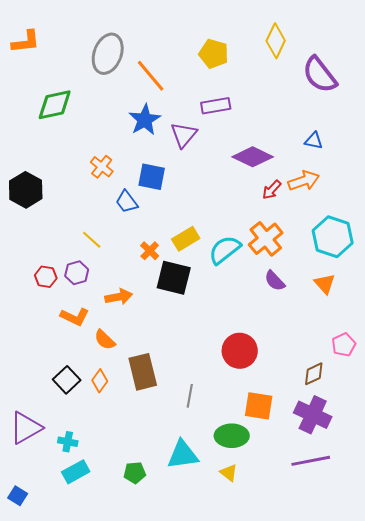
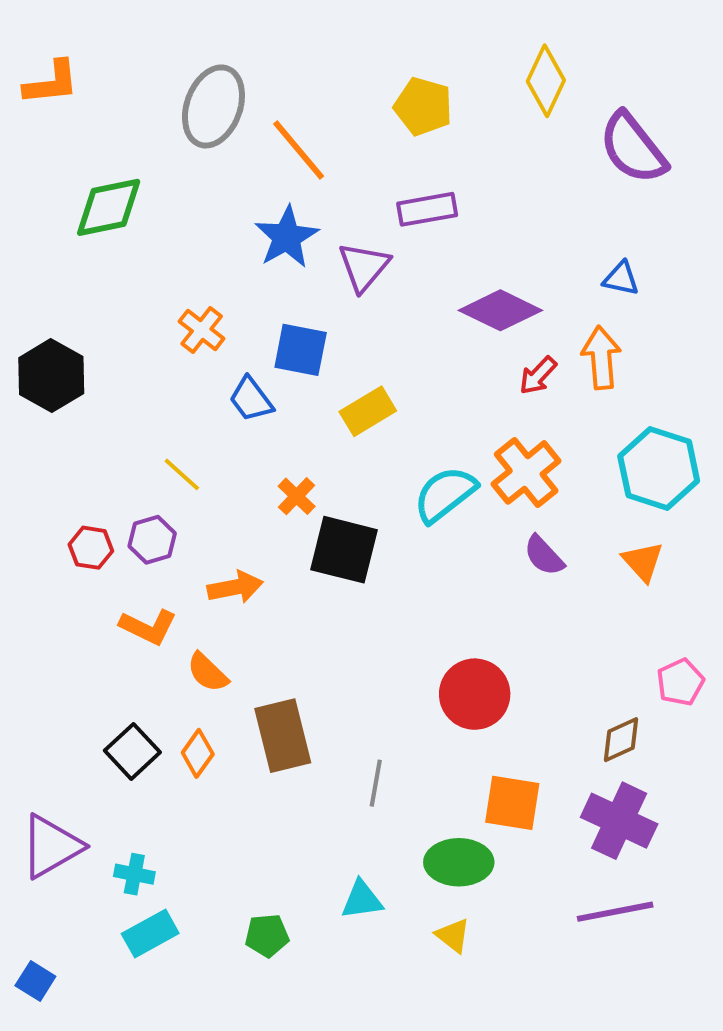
orange arrow: (304, 181) -> (601, 358), turned -76
yellow rectangle: (186, 239) -> (368, 411), moved
cyan triangle: (183, 455) -> (362, 900), size x0.7

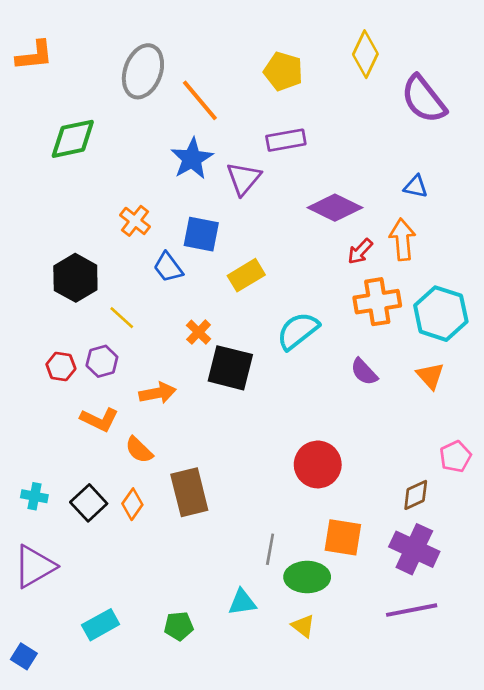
black hexagon: (51, 376) -> (75, 278), moved
orange cross: (526, 472) -> (377, 302), moved, turned 30
gray line: (376, 783) -> (270, 549), moved
cyan cross: (134, 874) -> (34, 496), moved

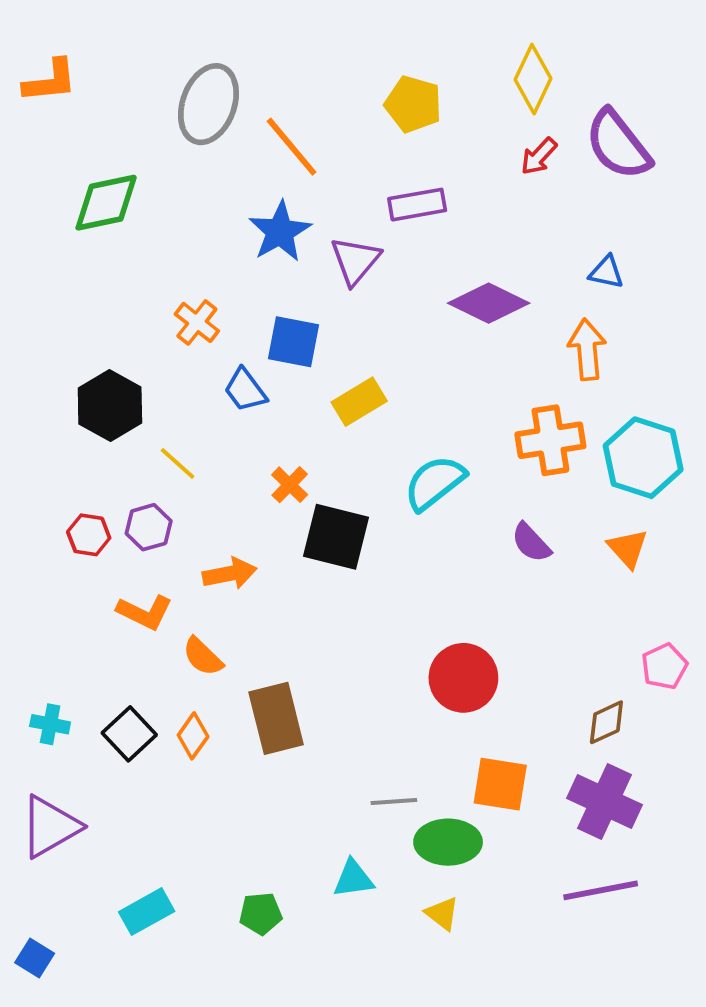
red arrow: (360, 251) -> (539, 156), moved
gray line: (270, 549) -> (394, 801), turned 76

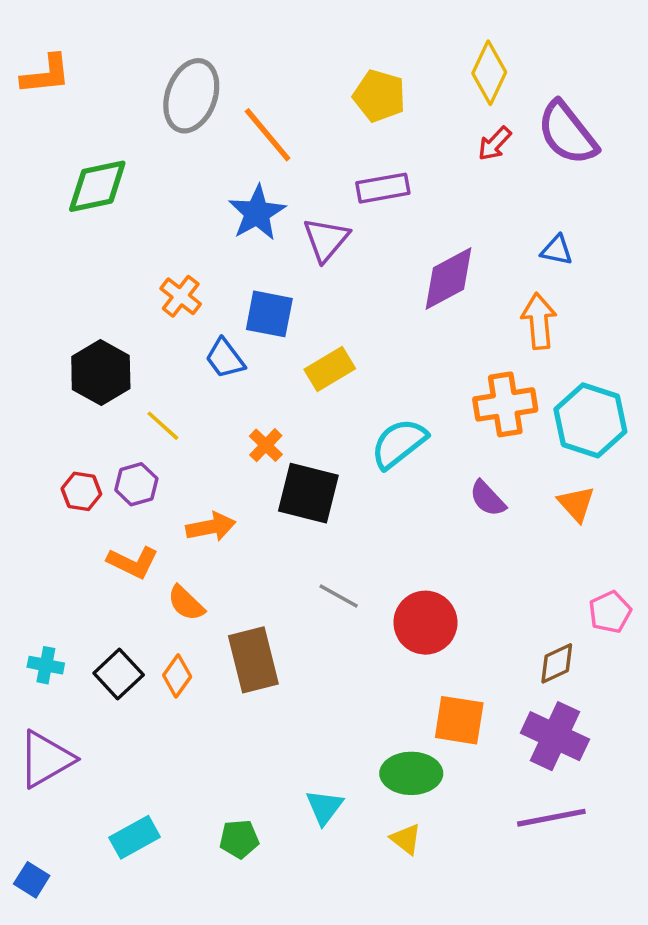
purple diamond: (489, 303) -> (449, 278), turned -54
gray line: (394, 801) -> (339, 596), moved, turned 33
cyan triangle: (353, 879) -> (324, 807), turned -45

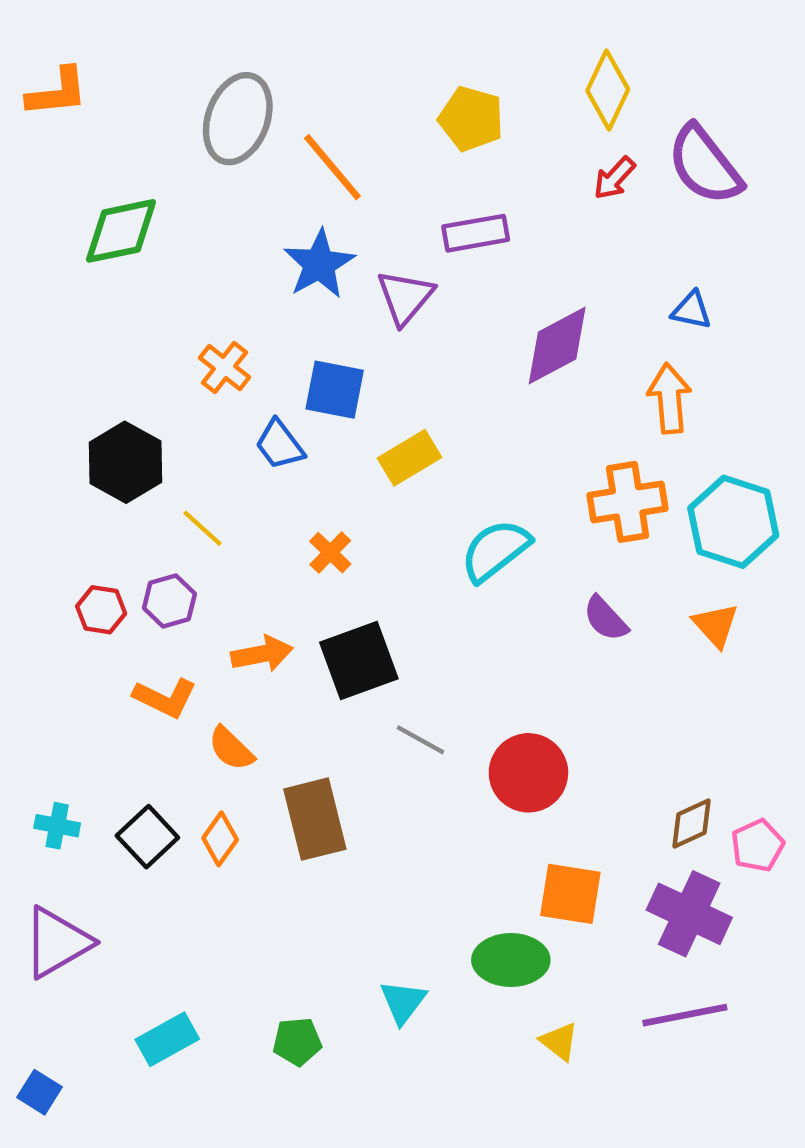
black square: (308, 493) -> (359, 660), moved, turned -34
pink pentagon: (610, 612) -> (758, 845), moved
yellow triangle: (406, 839) -> (559, 1042), moved

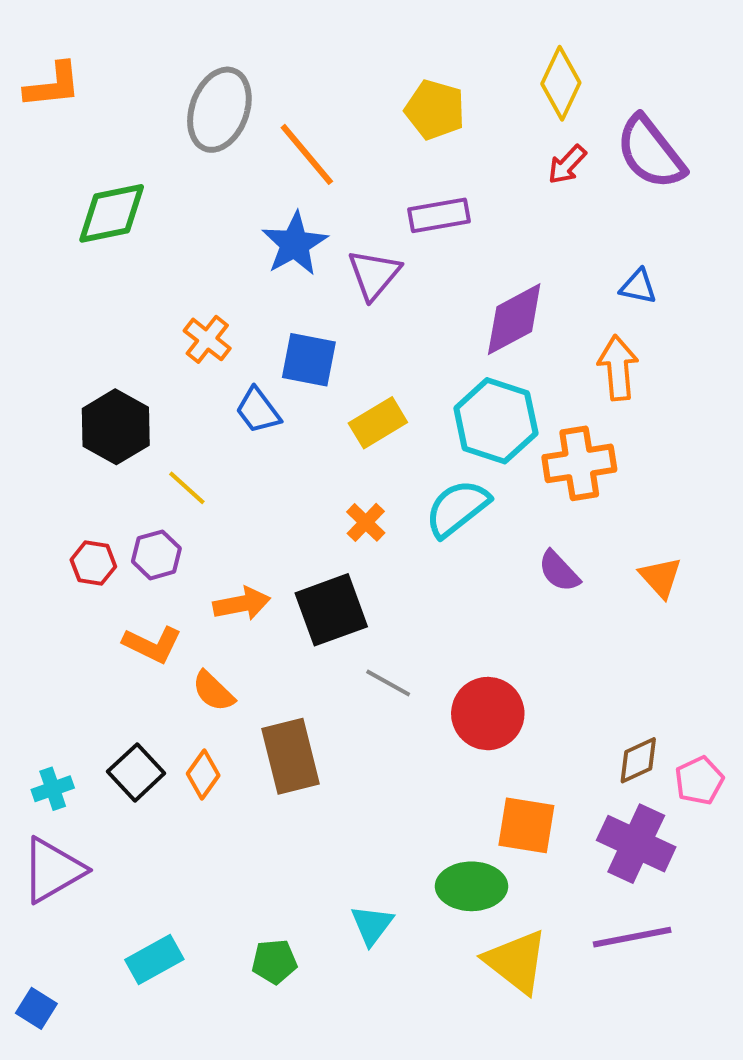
cyan hexagon: (733, 522) -> (496, 421), moved
orange cross: (330, 553) -> (366, 522), moved
cyan cross: (57, 826) -> (53, 789), moved, turned -30
yellow triangle: (559, 1042) -> (516, 962), size x1.8

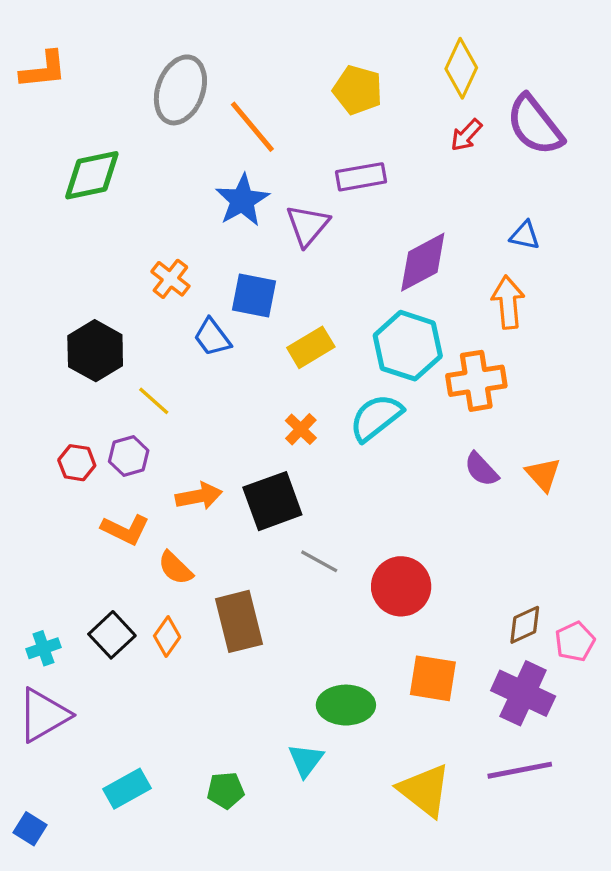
purple semicircle: (559, 571) -> (481, 469), moved
green ellipse: (472, 886) -> (346, 705), moved

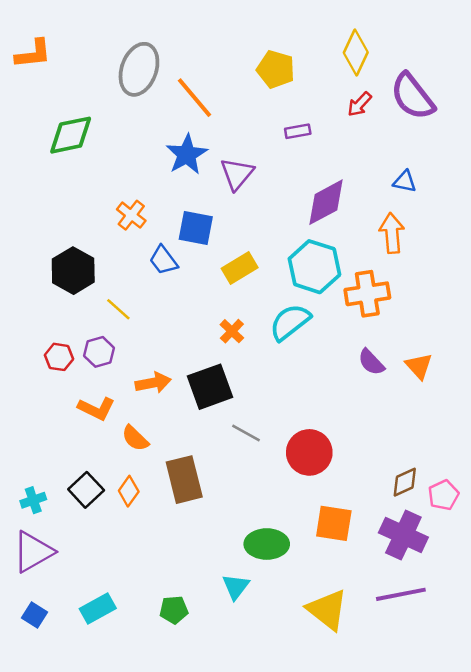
purple rectangle: (361, 177) -> (298, 131), moved, size x0.7
blue square: (30, 829) -> (35, 615), moved

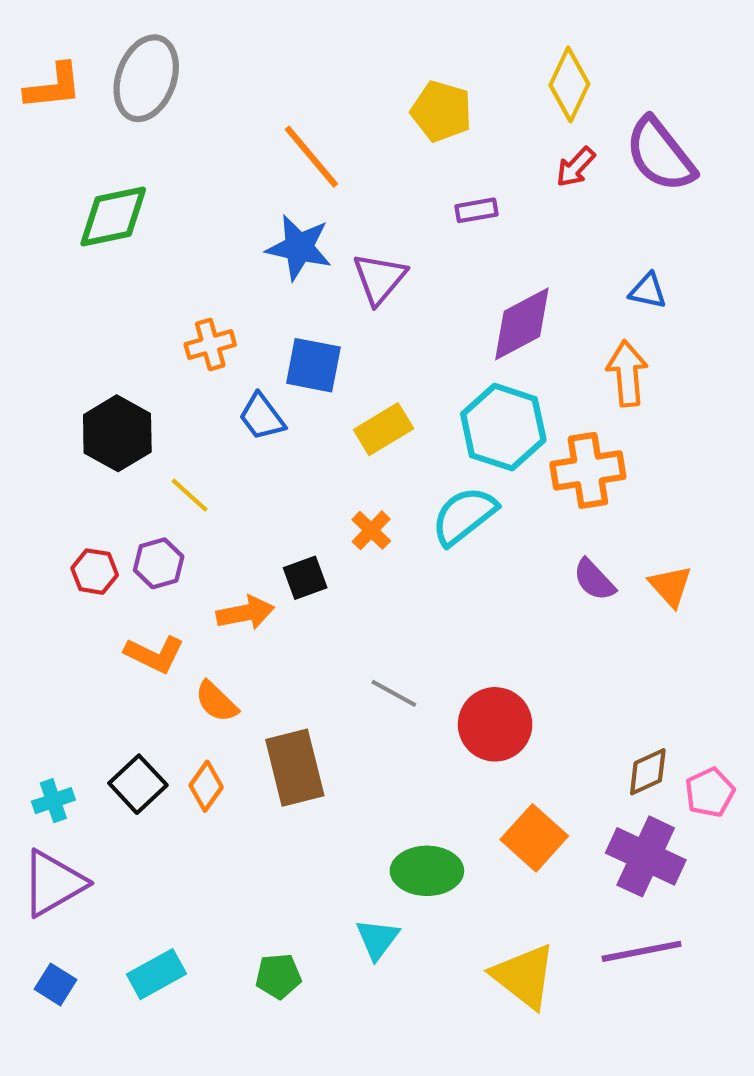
gray ellipse: (139, 69) -> (146, 78), moved
blue star: (187, 154) -> (299, 247), turned -30
orange cross: (131, 215) -> (210, 345), turned 36
black square: (210, 387) -> (305, 578), moved, size x0.6
orange square: (334, 523) -> (534, 838), turned 33

